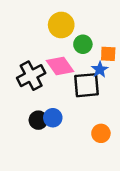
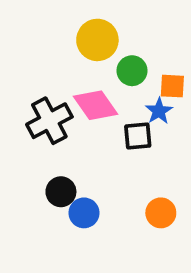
black square: (86, 85) -> (138, 136), size x0.7
blue circle: (53, 118) -> (84, 213), moved

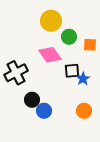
blue star: (159, 111) -> (83, 79), moved
black cross: (49, 121) -> (16, 73), moved

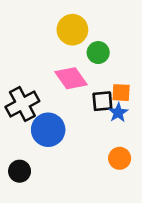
orange square: (90, 45) -> (121, 93), moved
black circle: (32, 100) -> (20, 171), moved
blue circle: (44, 111) -> (48, 130), moved, size x1.5

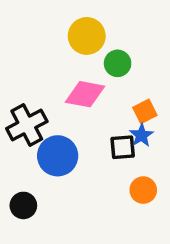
pink diamond: (71, 78) -> (85, 94), turned -44
orange square: (121, 93) -> (145, 111), turned -30
black square: (102, 101) -> (123, 147), moved

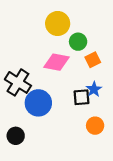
orange square: (145, 111) -> (93, 60), moved
black cross: (27, 125) -> (18, 82), turned -30

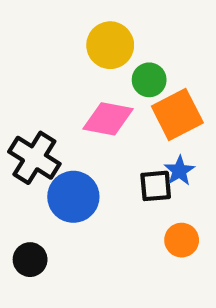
orange square: (93, 60) -> (177, 114), size x1.6

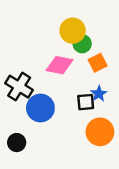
yellow circle: (110, 45) -> (73, 31), moved
orange square: (177, 114) -> (98, 63), size x0.7
orange circle: (182, 240) -> (100, 132), size x1.5

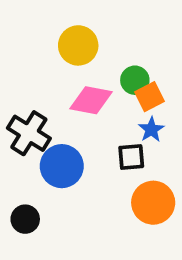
yellow circle: (73, 31) -> (78, 45), moved
green circle: (82, 44) -> (135, 80), moved
blue star: (99, 94) -> (151, 130), moved

